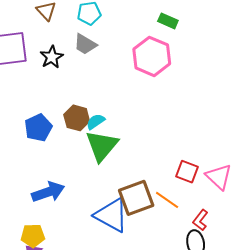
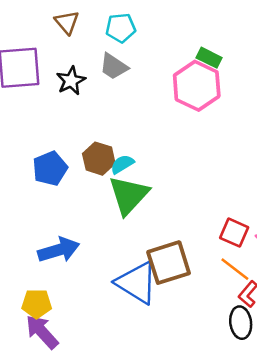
green rectangle: (168, 21) -> (209, 58), moved
orange line: (167, 200) -> (235, 269), moved

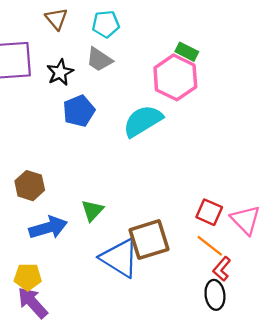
brown hexagon: (99, 159) -> (30, 186), moved
cyan semicircle: (122, 164) -> (143, 121), moved, size x1.8
blue pentagon: (50, 169) -> (79, 111), moved
green triangle: (129, 195) -> (92, 210), moved, size x0.6

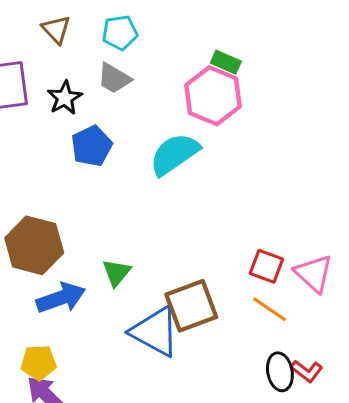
brown hexagon: (30, 186) -> (34, 245), size x1.5
red L-shape: (222, 269) -> (307, 371), moved, turned -90

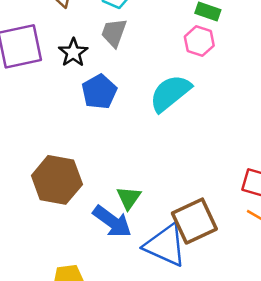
gray trapezoid: (114, 78) -> (114, 33), turned 84
pink hexagon: (213, 96) -> (199, 41), size x0.6
blue arrow: (61, 298) -> (112, 221), moved, turned 60

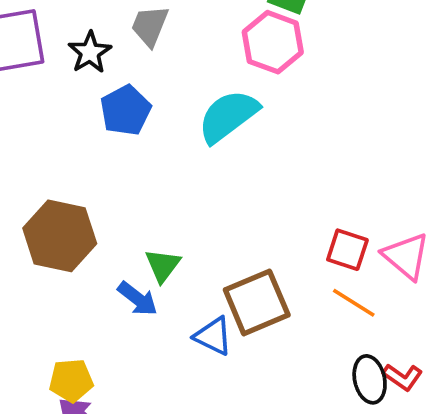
pink hexagon: (199, 41) -> (273, 42), size x1.4
blue arrow: (112, 221) -> (138, 299), size x0.7
blue triangle: (165, 245) -> (213, 336), size x0.6

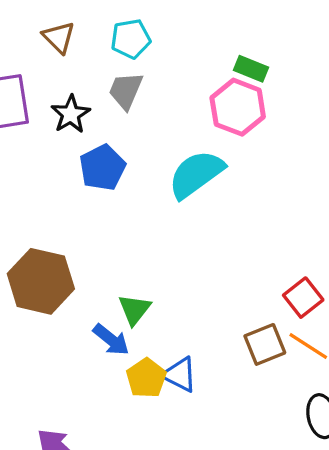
red square: (347, 250) -> (303, 298), turned 33
brown square: (257, 302) -> (265, 344), moved, size x0.7
yellow pentagon: (71, 380) -> (146, 378), moved, turned -30

